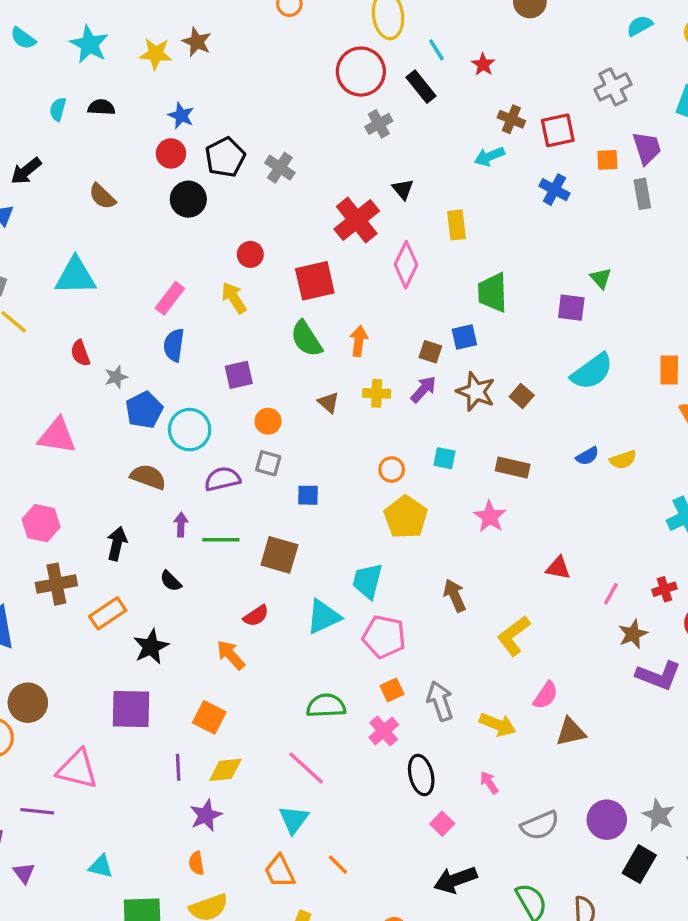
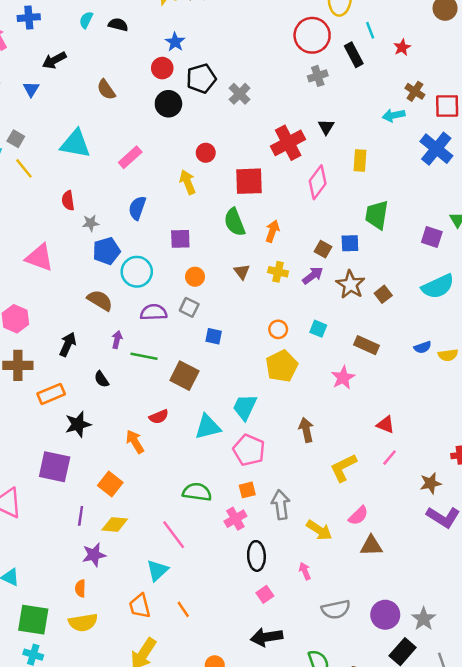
blue cross: (554, 190) -> (436, 149), size x1.5
pink rectangle: (170, 298) -> (130, 157), moved
pink line: (611, 594) -> (390, 458), moved

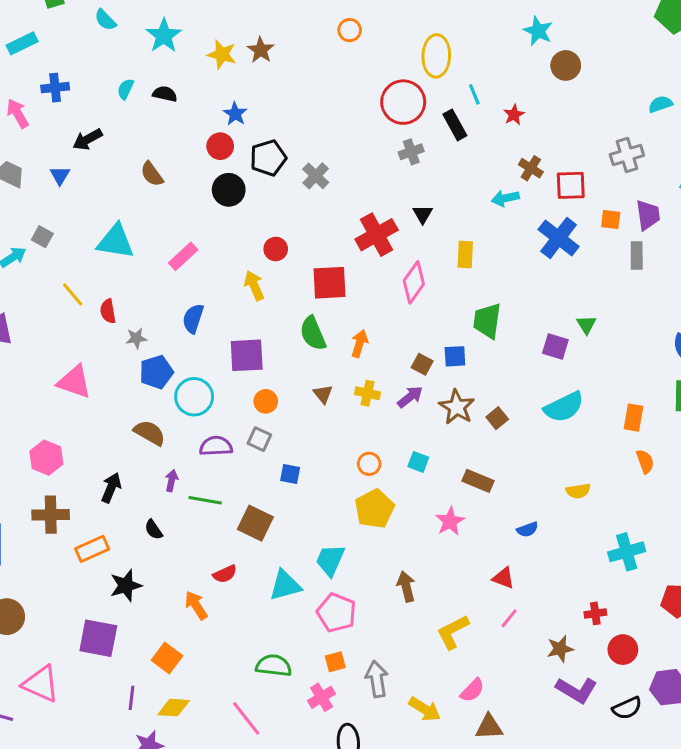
yellow line: (24, 168) -> (73, 294), moved
purple square: (180, 239) -> (247, 355), size x1.4
blue semicircle: (423, 347) -> (527, 530), moved

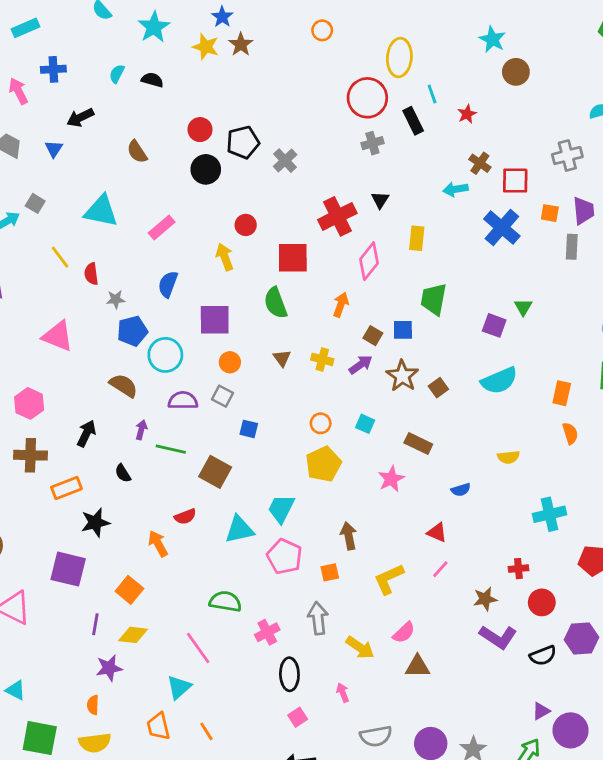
blue star: (235, 114) -> (222, 17), moved
orange arrow: (360, 344) -> (341, 305), moved
orange square: (335, 662) -> (330, 572), moved

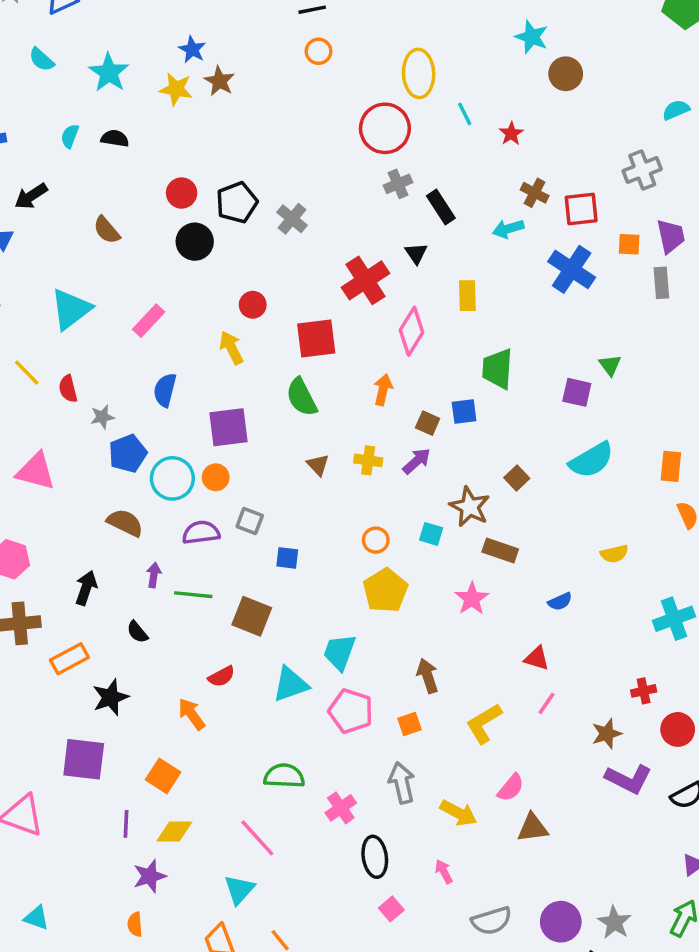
black rectangle: (413, 121) -> (441, 207), moved
cyan triangle: (101, 211) -> (71, 309), turned -42
orange circle: (230, 362) -> (216, 477), moved
brown star: (402, 376) -> (470, 507), moved

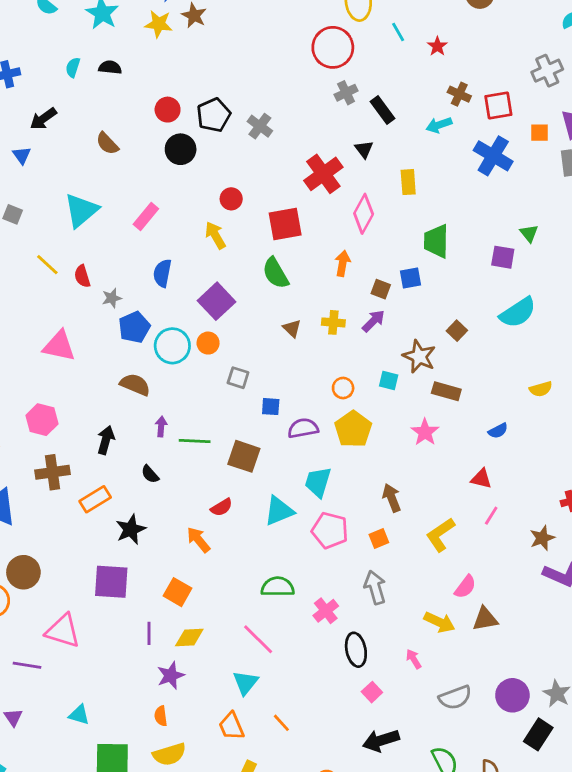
purple square: (228, 427) -> (216, 301), turned -33
purple semicircle: (201, 532) -> (303, 428), moved
yellow arrow: (458, 813) -> (439, 622), moved

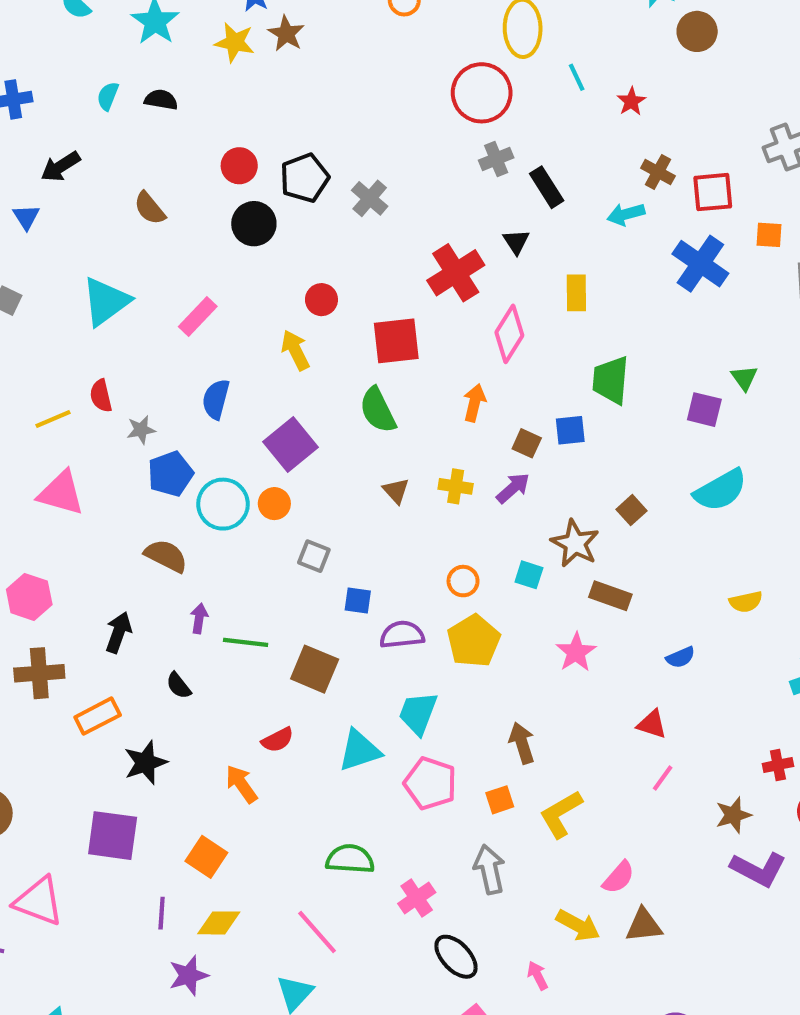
yellow line: (47, 265) -> (53, 419), moved, turned -70
yellow L-shape: (440, 535) -> (561, 814), moved
black ellipse: (356, 650) -> (456, 957), turned -36

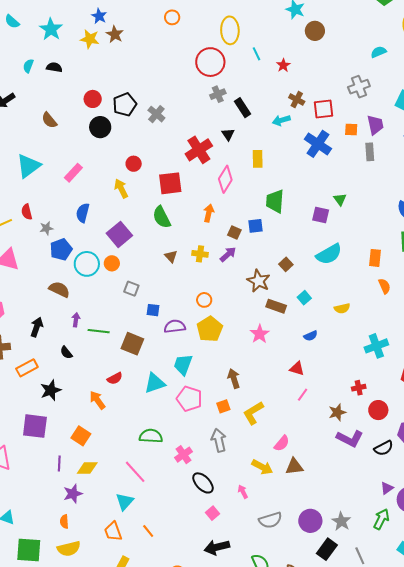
cyan square: (529, 575) -> (304, 298), moved, turned 32

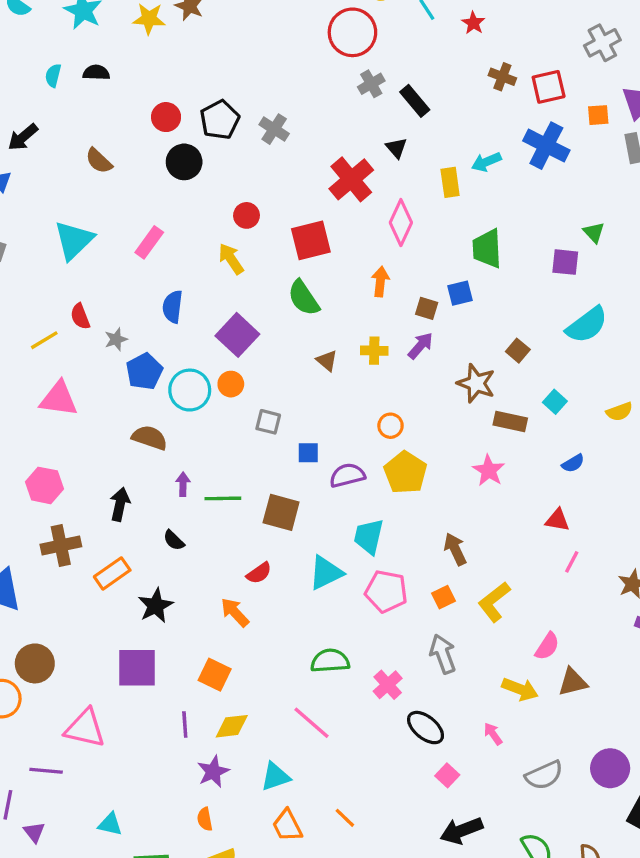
cyan arrow: (281, 120) -> (486, 162), moved
cyan triangle: (125, 502) -> (275, 777), moved, turned 36

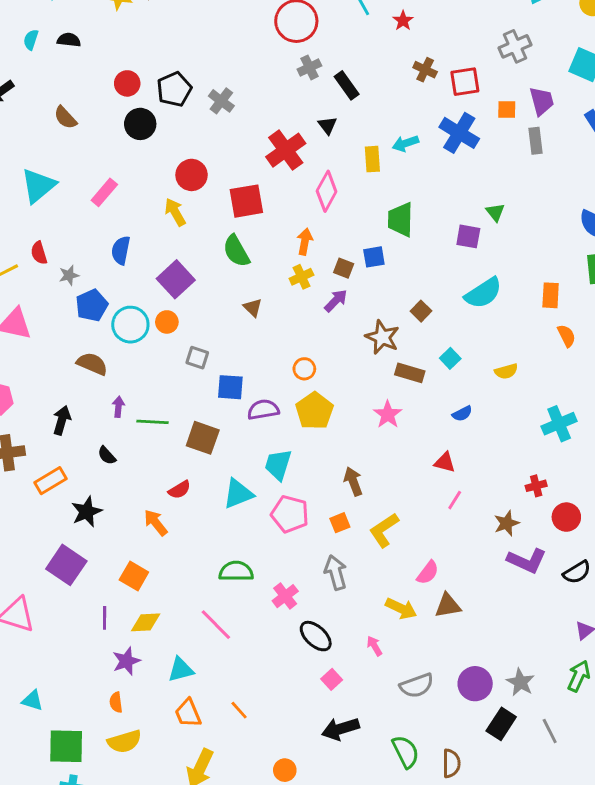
red circle: (246, 215) -> (192, 175), size x1.4
yellow cross: (374, 351) -> (301, 277), moved, turned -30
blue square: (308, 453) -> (230, 387), size x1.4
purple square: (137, 668) -> (66, 565), turned 30

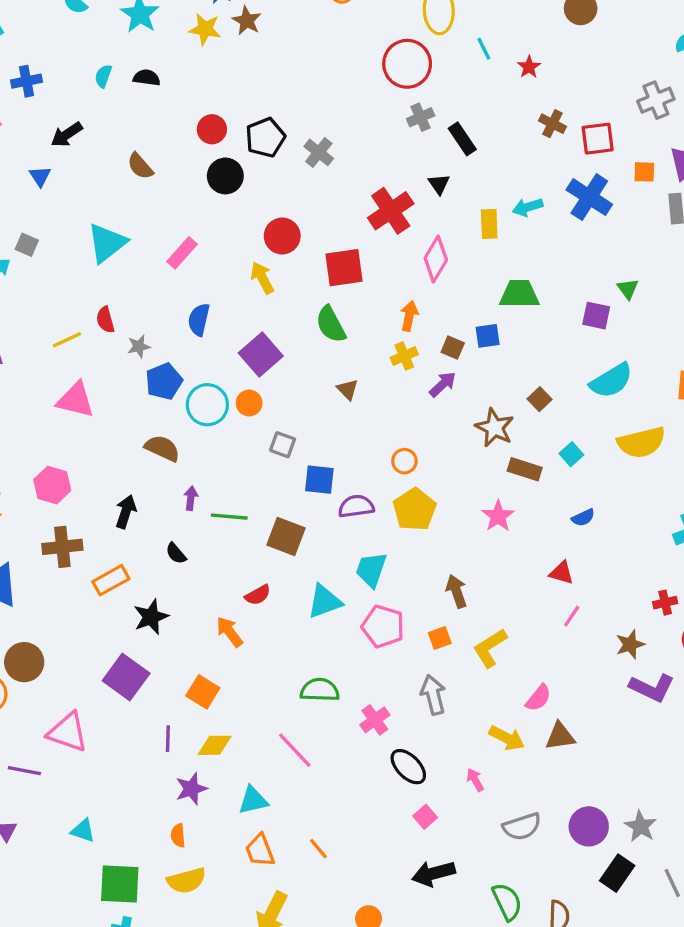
green trapezoid: (401, 220) -> (519, 294), turned 87
yellow semicircle: (506, 371) -> (641, 442), moved, size x1.8

